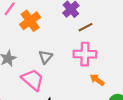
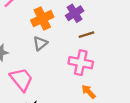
orange cross: (30, 21) -> (42, 19), moved
gray triangle: (45, 57) -> (40, 43), moved

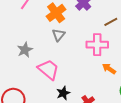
brown line: (86, 35) -> (111, 22), moved

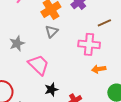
orange arrow: (109, 69) -> (99, 69), turned -48

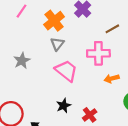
pink trapezoid: (39, 65) -> (66, 71), moved

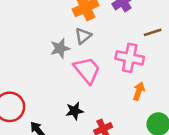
gray star: (22, 61) -> (60, 48), moved
orange arrow: (112, 79) -> (139, 91), turned 112

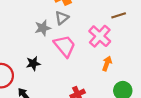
pink cross: (130, 58) -> (100, 36), turned 30
black star: (75, 111) -> (33, 63), moved

